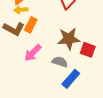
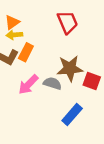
gray semicircle: (60, 62) -> (52, 83), moved

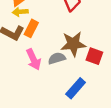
gray semicircle: (52, 83) -> (57, 58), turned -35
pink arrow: (28, 85) -> (34, 59), turned -70

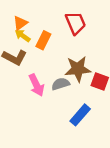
yellow arrow: (20, 12) -> (23, 36), turned 40
orange rectangle: (31, 28) -> (43, 40), moved

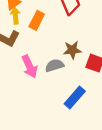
yellow arrow: (23, 36) -> (15, 16), turned 49
brown star: (78, 69) -> (72, 50), size x0.7

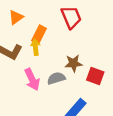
yellow arrow: (15, 16) -> (35, 47), moved

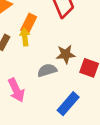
pink arrow: (32, 79) -> (16, 90), moved

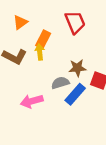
pink arrow: (16, 90) -> (32, 101), turned 100
blue rectangle: (68, 104) -> (75, 94), moved

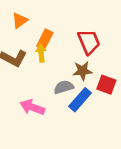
red trapezoid: (75, 22) -> (89, 42), moved
pink arrow: (32, 101) -> (32, 107), turned 35

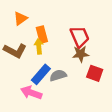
orange rectangle: (45, 39) -> (42, 35), turned -42
brown star: (83, 71) -> (81, 54), moved
blue rectangle: (80, 100) -> (41, 74), moved

